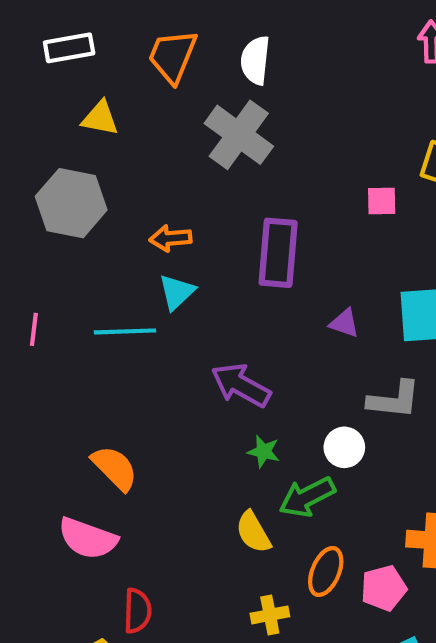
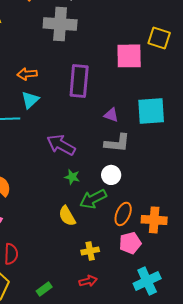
gray cross: (239, 135) -> (60, 24), turned -32
pink square: (382, 201) -> (129, 56), size x1.8
gray L-shape: (394, 400) -> (117, 143), moved
orange ellipse: (326, 572) -> (123, 214), moved
yellow cross: (270, 615) -> (90, 251), moved

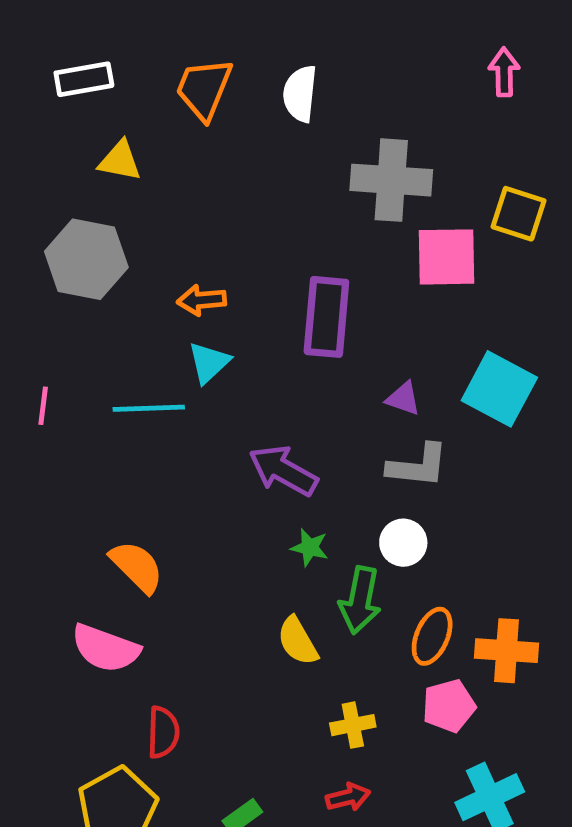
gray cross: (60, 24) -> (391, 180), moved
cyan square: (151, 111) -> (499, 389), turned 32
green arrow: (93, 199) -> (360, 600), turned -52

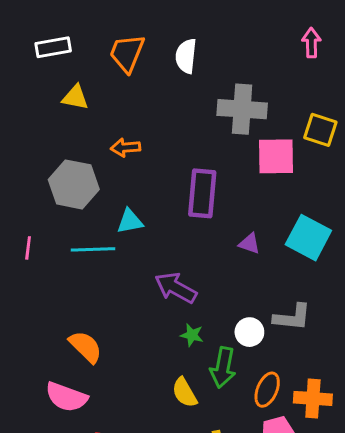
gray hexagon: (86, 259) -> (74, 184), moved
orange arrow: (202, 300) -> (125, 148), moved
cyan triangle: (209, 363) -> (130, 221), turned 32
gray L-shape: (418, 466) -> (292, 317), moved

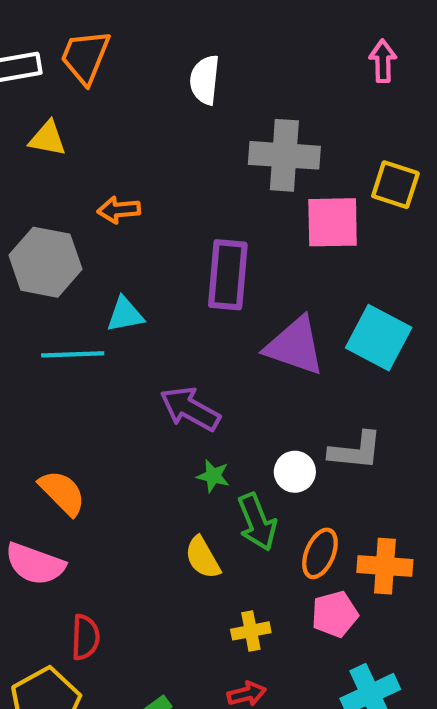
orange trapezoid: (127, 53) -> (85, 57), moved
purple triangle: (249, 243) -> (295, 346), size x2.0
green arrow: (223, 367) -> (257, 522), turned -33

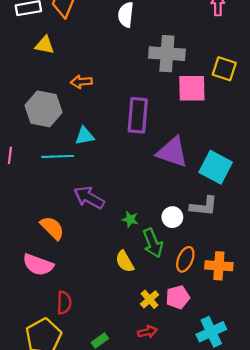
cyan square: (379, 338) -> (216, 167), moved
purple arrow: (190, 409) -> (89, 198), moved
pink pentagon: (335, 614) -> (178, 297), moved
yellow cross: (251, 631) -> (150, 299), turned -30

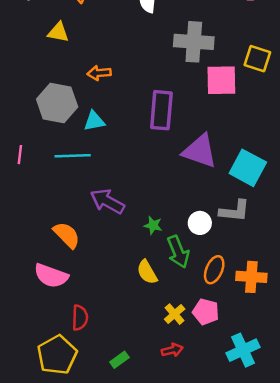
cyan triangle: (85, 136) -> (94, 121), moved
pink pentagon: (178, 297) -> (206, 312), turned 30

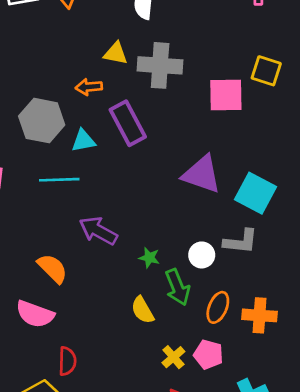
yellow triangle: (58, 32) -> (116, 53), moved
gray cross: (194, 42) -> (160, 65), moved
purple rectangle: (161, 110) -> (128, 123), moved, turned -33

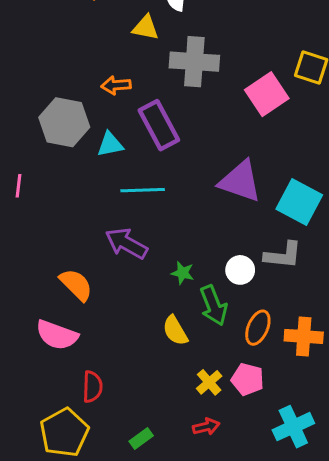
yellow triangle: (116, 53) -> (146, 28), moved
pink square: (226, 95) -> (267, 94), turned -33
cyan line: (59, 180) -> (143, 190), moved

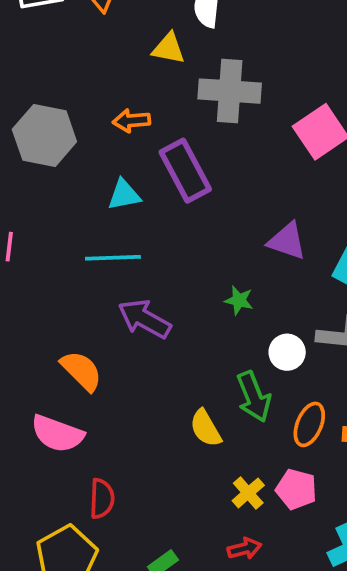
gray hexagon: (64, 122) -> (44, 135), moved
purple triangle: (240, 181) -> (287, 241), size x0.7
cyan line: (143, 190) -> (113, 258), moved
green star: (183, 273) -> (239, 300), moved

